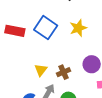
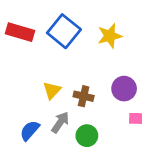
brown cross: (64, 72) -> (84, 96), turned 32

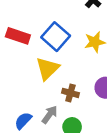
yellow triangle: (52, 90) -> (47, 69), moved, size x1.5

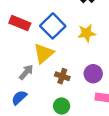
gray arrow: (50, 115) -> (26, 72), moved

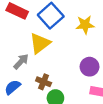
brown cross: (62, 76) -> (44, 82), moved

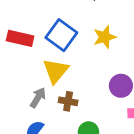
brown cross: (44, 82) -> (68, 101), moved

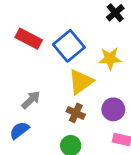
yellow triangle: (56, 71) -> (81, 82), moved
brown cross: (68, 101) -> (76, 113), moved

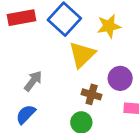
red rectangle: (29, 39) -> (21, 18), turned -30
brown cross: (76, 113) -> (92, 94), moved

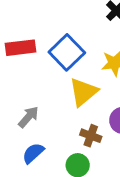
blue semicircle: (26, 114) -> (33, 153), moved

